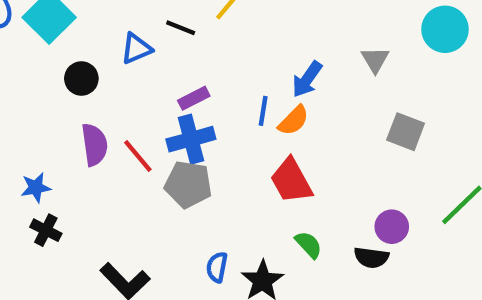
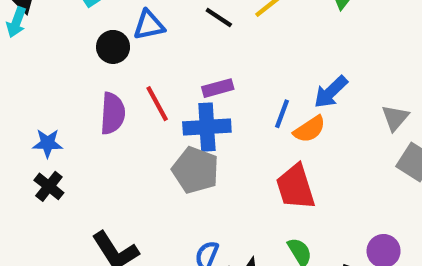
blue triangle: (136, 49) -> (149, 25), moved
gray triangle: (375, 60) -> (395, 118), moved
red line: (138, 156) -> (157, 104), moved

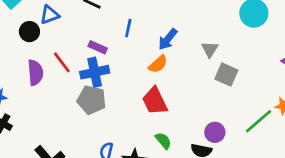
purple rectangle: (218, 88) -> (98, 47), turned 48
blue line: (282, 114) -> (128, 28), moved

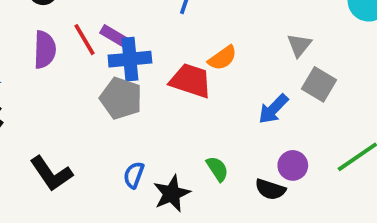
blue arrow: (168, 39) -> (273, 109), moved
purple rectangle: (98, 47) -> (114, 36), moved
red trapezoid: (155, 101) -> (191, 81), moved, turned 128

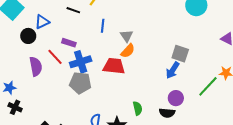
purple rectangle: (114, 36) -> (69, 43), moved
gray triangle: (299, 45) -> (127, 36), moved
blue arrow: (273, 109) -> (173, 70), moved
green semicircle: (217, 169) -> (138, 108), turned 32

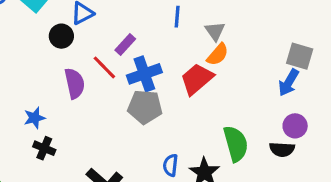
purple rectangle: (69, 43) -> (125, 45), turned -64
red trapezoid: (114, 66) -> (197, 79), turned -45
green semicircle: (138, 108) -> (236, 144), size x1.6

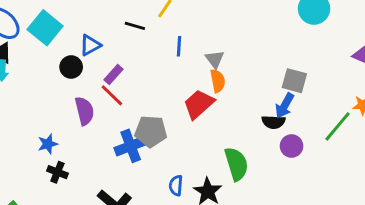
purple rectangle: (125, 45) -> (113, 74), moved
orange semicircle: (218, 54) -> (218, 81), turned -50
blue cross: (144, 74) -> (131, 146), moved
black semicircle: (282, 149) -> (273, 122), moved

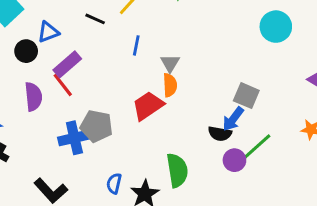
purple rectangle: (113, 74) -> (67, 64), size x1.4
green line: (338, 126) -> (257, 147), moved

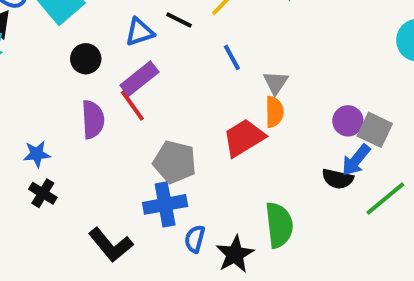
blue triangle: (48, 32) -> (139, 32), moved
blue line: (136, 45) -> (232, 57), turned -42
blue cross: (74, 138) -> (165, 204), moved
purple circle: (234, 160) -> (348, 121), moved

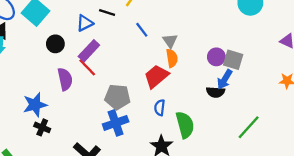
blue star: (37, 154) -> (35, 105), size x1.5
green line: (385, 198) -> (249, 127), moved
blue semicircle: (195, 239) -> (160, 108), moved

